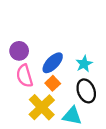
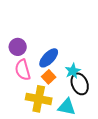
cyan star: (84, 64) -> (73, 71), moved
yellow cross: (42, 107) -> (39, 99), turned -35

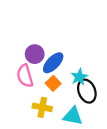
purple circle: (18, 47) -> (35, 54), moved
yellow cross: (39, 99) -> (42, 107), size x0.7

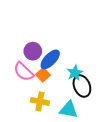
pink semicircle: (25, 76) -> (24, 72), turned -30
orange square: (53, 83) -> (43, 75), moved

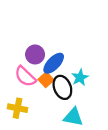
black ellipse: (82, 86) -> (62, 87), moved
yellow cross: (40, 101) -> (17, 108), moved

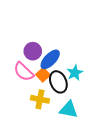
yellow cross: (17, 108) -> (40, 99), moved

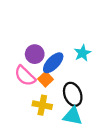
cyan star: (75, 73) -> (82, 53), moved
black ellipse: (58, 82) -> (73, 94), moved

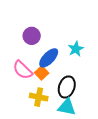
purple circle: (35, 54) -> (32, 36), moved
black ellipse: (73, 94) -> (67, 87), turned 40

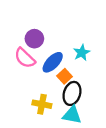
pink semicircle: (23, 70) -> (25, 58), moved
orange square: (42, 73) -> (64, 76), moved

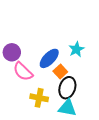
purple circle: (34, 39) -> (12, 52), moved
pink semicircle: (25, 58) -> (23, 72), moved

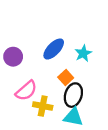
blue ellipse: (49, 58) -> (54, 49), moved
pink semicircle: (23, 72) -> (26, 91), moved, turned -85

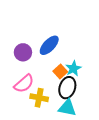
cyan star: (83, 53) -> (73, 68), moved
purple circle: (13, 57) -> (23, 52), moved

